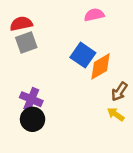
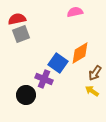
blue square: (83, 55) -> (58, 63), moved
purple cross: (31, 99) -> (44, 79), moved

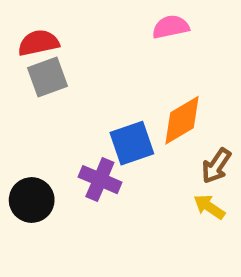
blue square: (58, 63) -> (132, 143), turned 36
black circle: (26, 95) -> (32, 200), moved

